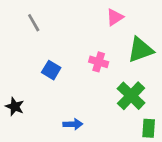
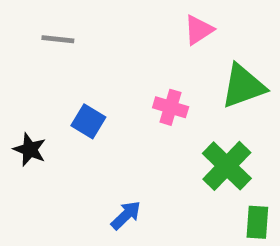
gray line: (34, 23) -> (58, 39), turned -54
black star: (15, 107) -> (30, 149), moved
blue arrow: (73, 124) -> (126, 215), turned -42

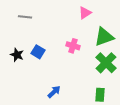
black star: (30, 149) -> (17, 55), moved
green cross: (227, 166) -> (106, 63), moved
green rectangle: (257, 222) -> (100, 95), moved

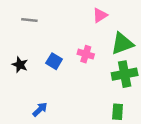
blue square: (38, 52) -> (54, 61), moved
green cross: (106, 63) -> (125, 74), turned 35
blue arrow: (54, 92) -> (40, 109), moved

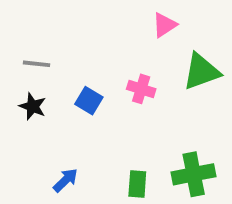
gray line: (29, 20) -> (36, 64), moved
green cross: (125, 74) -> (194, 174), moved
green rectangle: (118, 112) -> (137, 184), moved

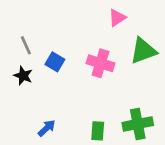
gray line: (36, 64) -> (26, 45), turned 60
pink cross: (141, 89) -> (100, 63), size x1.4
blue square: (89, 101) -> (55, 62), moved

